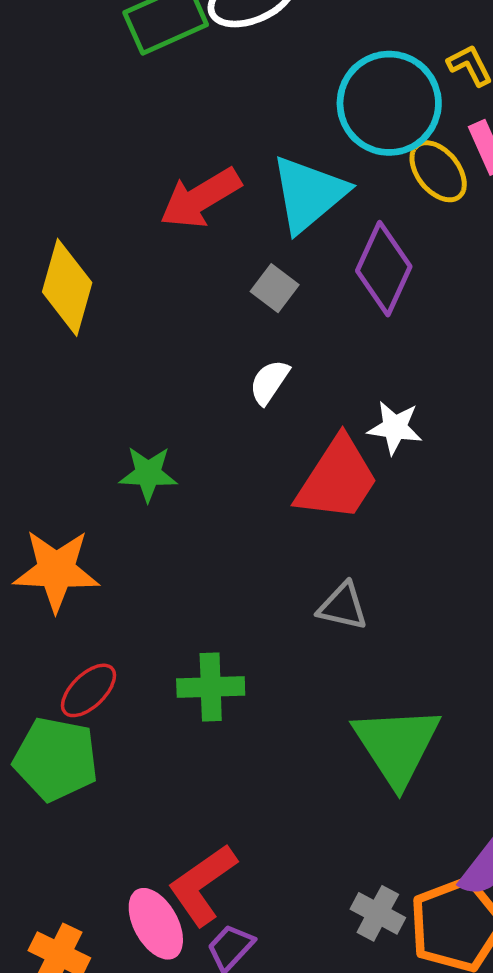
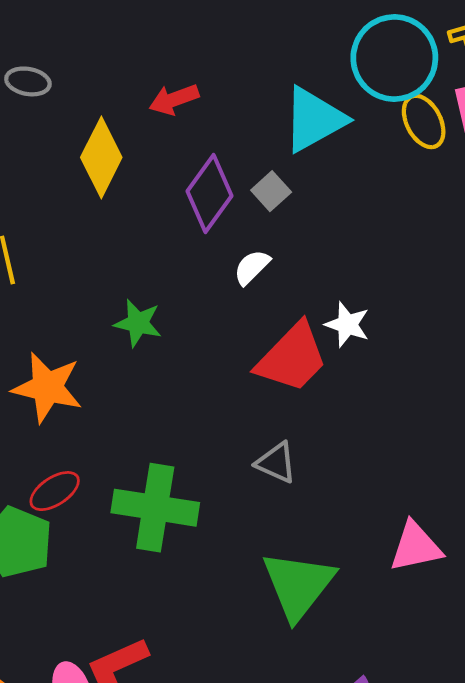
red arrow: (200, 198) -> (174, 99), moved, size x0.7
purple diamond: (384, 269) -> (209, 194), moved
green cross: (211, 687) -> (155, 508), size x1.5

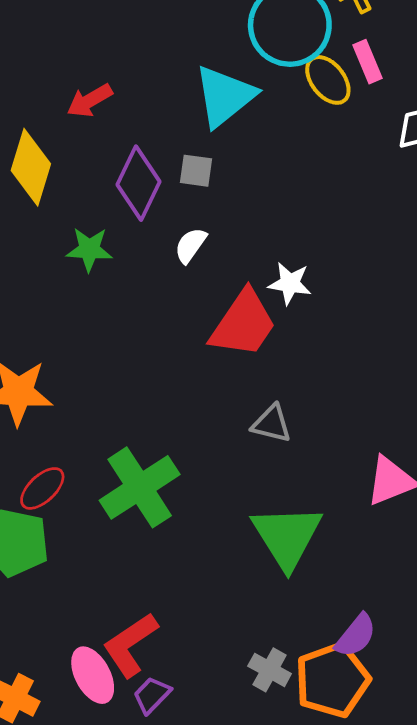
gray square: (271, 191) -> (196, 171), turned -30
green star: (138, 323) -> (89, 249), moved
gray triangle: (276, 463) -> (272, 424), moved
green cross: (155, 508) -> (140, 487), turned -32

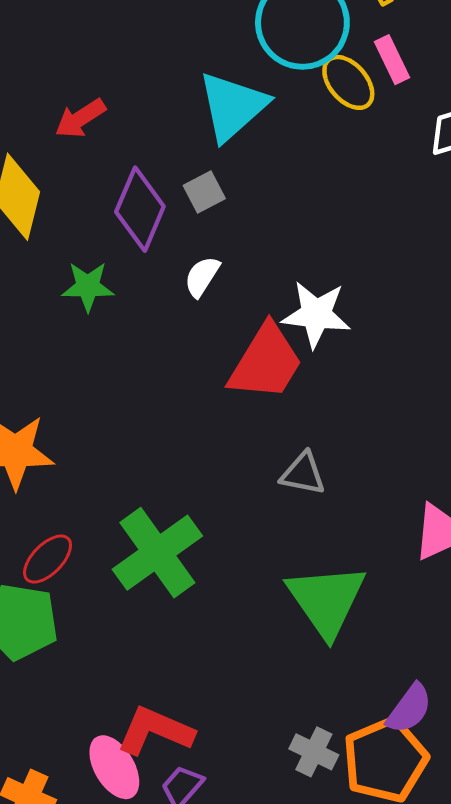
gray square: (196, 171) -> (204, 192), turned -33
white star: (290, 283) -> (316, 314), size x1.4
red L-shape: (130, 645) -> (155, 731), turned 60

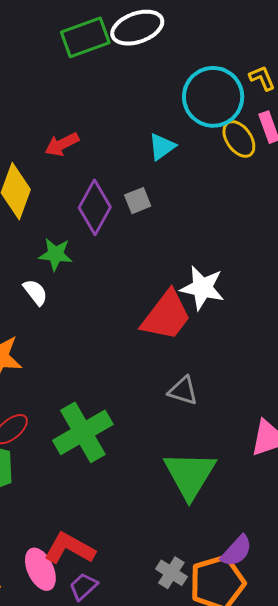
cyan triangle: (233, 106) -> (162, 147), size x0.6
white semicircle: (202, 277) -> (35, 292), moved, turned 104

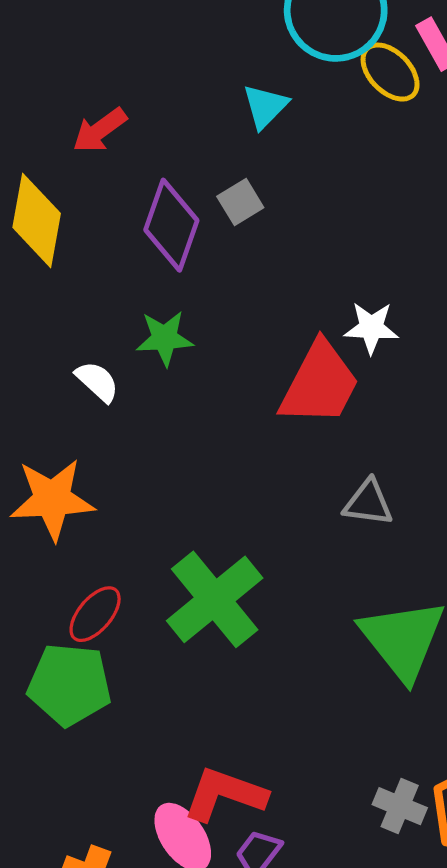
green star: (56, 254) -> (165, 338), moved
white star: (202, 288) -> (371, 328), size x0.7

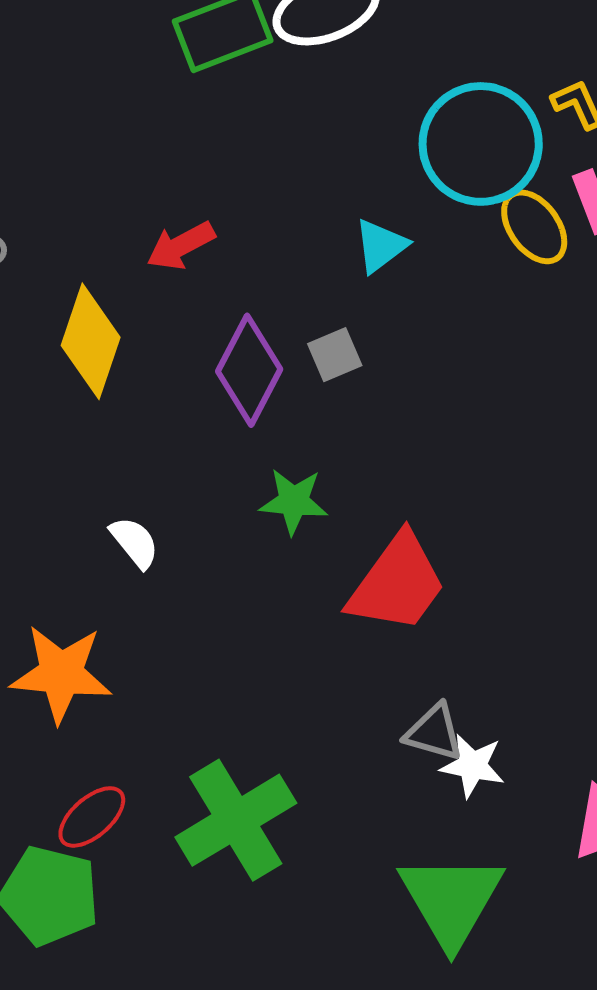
white star: (371, 328) -> (473, 766), moved
green star: (165, 338) -> (294, 501), moved

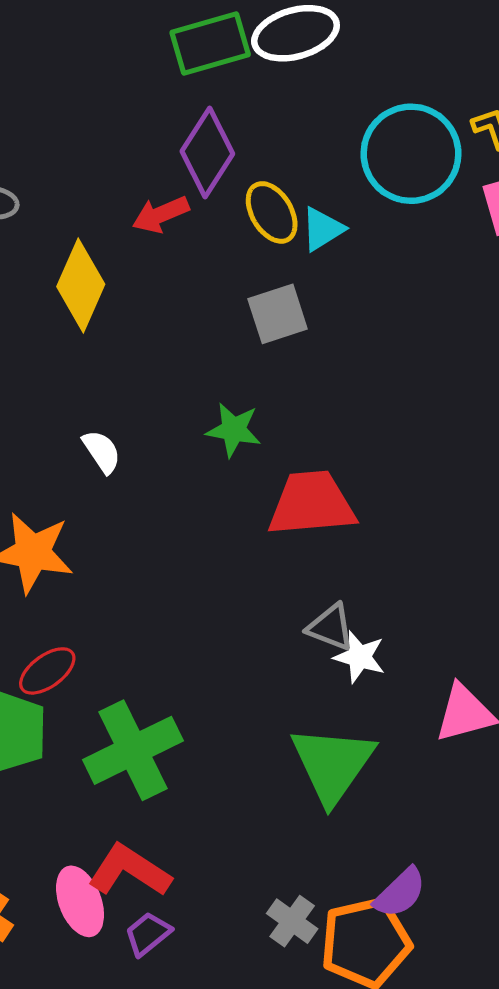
yellow ellipse: (534, 227) -> (272, 212), moved
gray square: (335, 355) -> (278, 314), size x1.4
purple diamond: (249, 370) -> (207, 153), moved
red trapezoid: (397, 583) -> (312, 504), turned -136
green cross: (236, 820) -> (133, 750), moved

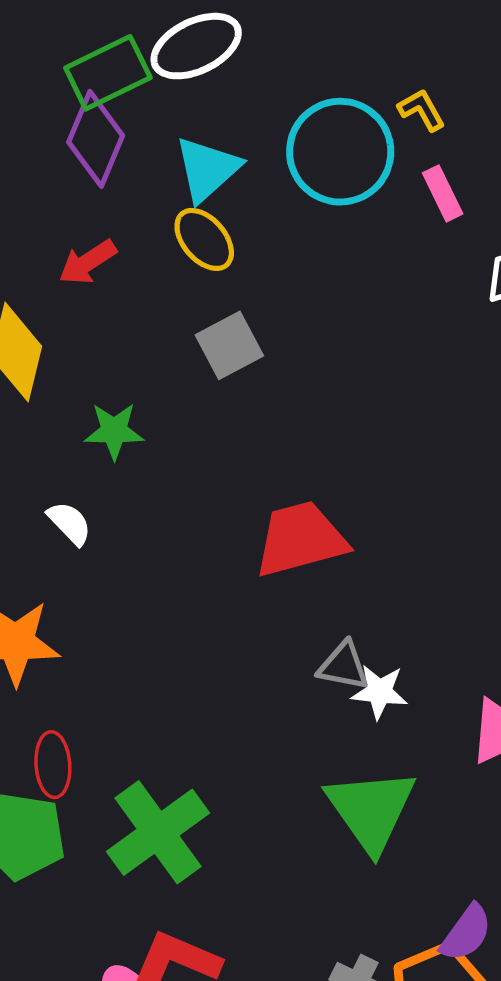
purple diamond: (207, 153) -> (96, 139), moved
cyan triangle: (323, 229) -> (207, 169), moved, size x1.4
green star: (234, 430) -> (114, 431), moved
red ellipse: (47, 671) -> (53, 765), turned -48

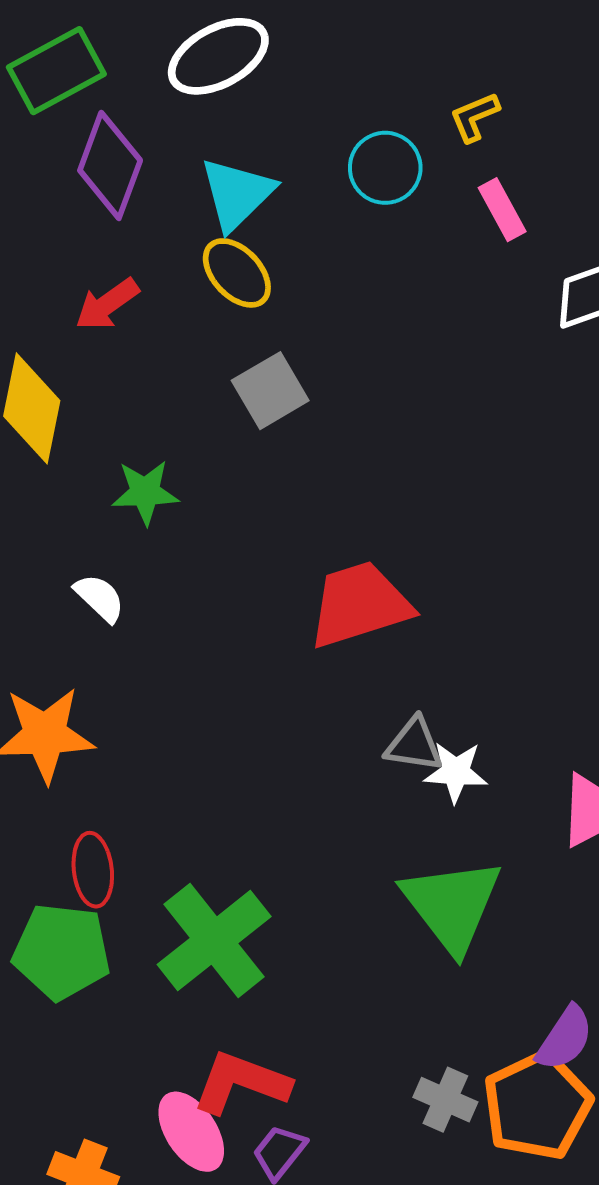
green rectangle: (108, 73) -> (56, 71), moved
yellow L-shape: (422, 110) -> (474, 117), turned -81
cyan circle: (340, 152) -> (385, 168), size x0.6

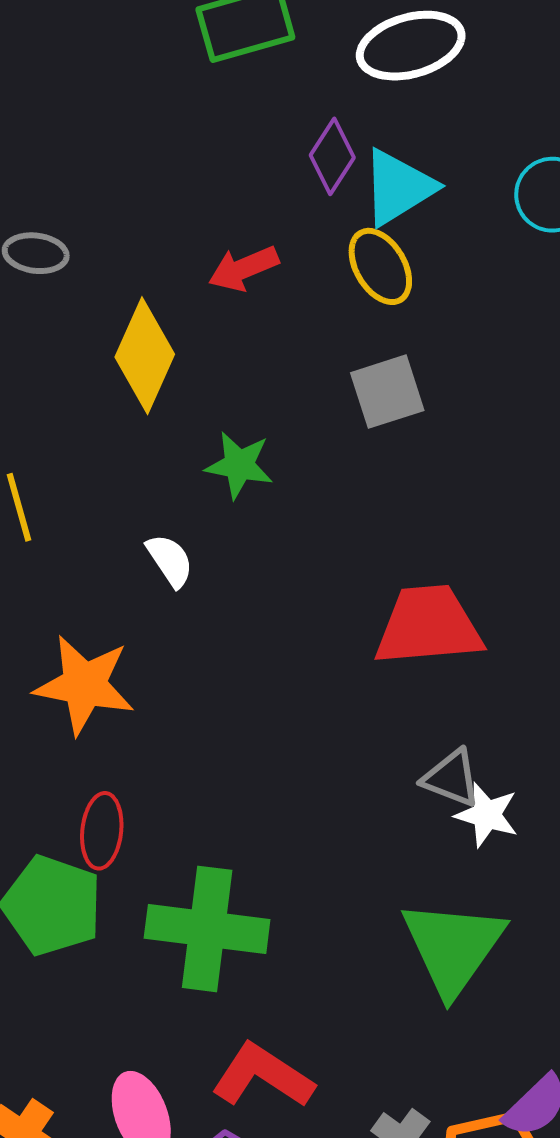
purple diamond: (110, 165) -> (332, 156), moved, size x0.7
green cross: (214, 941) -> (207, 929), turned 33
red L-shape: (241, 1083) -> (263, 1076), moved

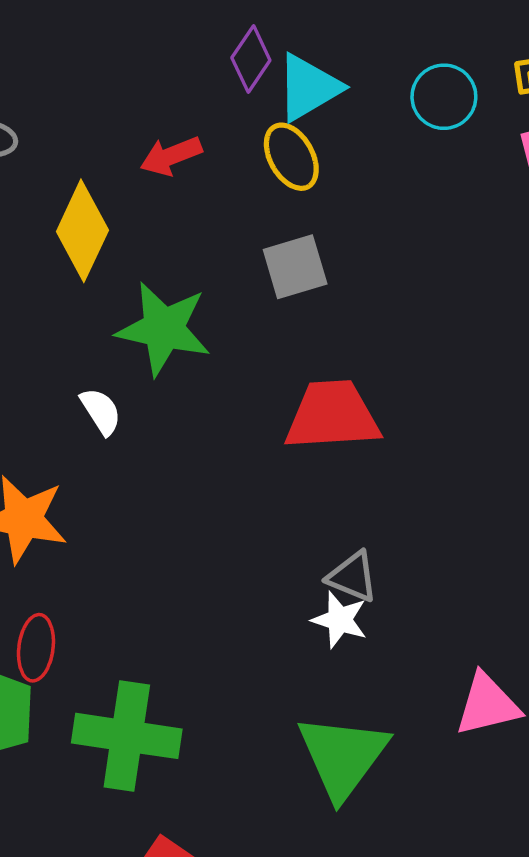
green star: (239, 465) -> (164, 329), size x1.6
red trapezoid: (428, 626) -> (332, 415), moved
gray triangle: (451, 778) -> (353, 577), moved
white star: (487, 815) -> (340, 620), moved

